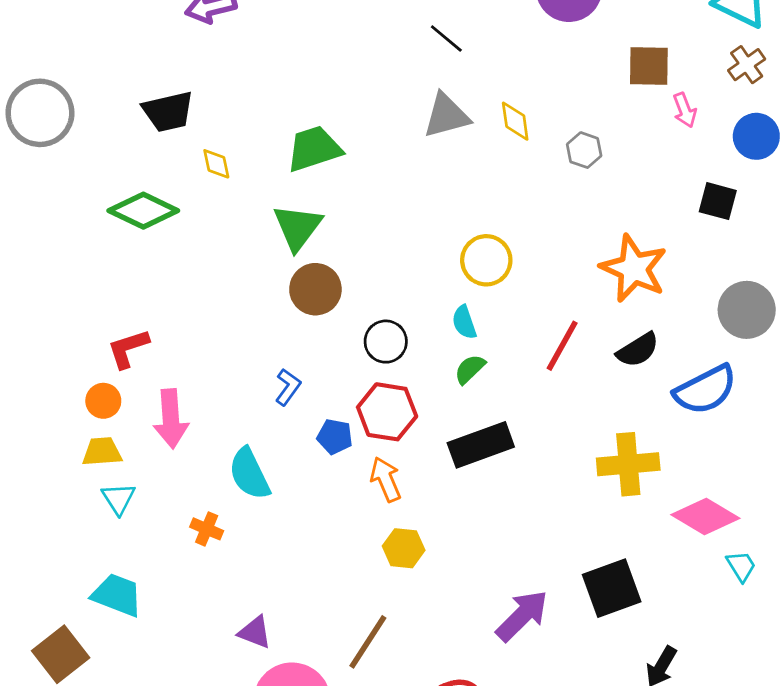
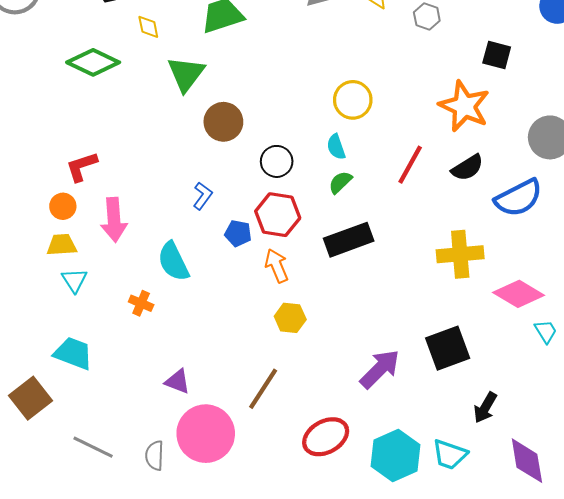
black square: (718, 201) -> (497, 55), moved
green triangle: (298, 227) -> (186, 74), moved

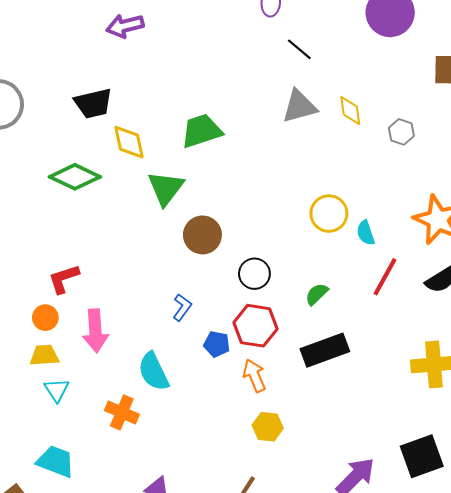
yellow diamond: (148, 27) -> (129, 142), size x1.5
cyan semicircle: (336, 147) -> (366, 233), moved
orange cross: (141, 303) -> (122, 412), size x1.4

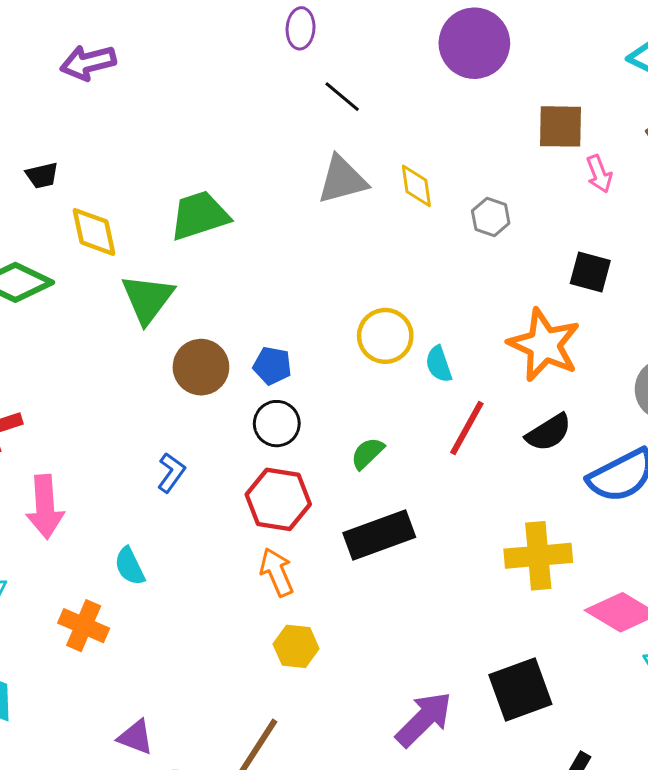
black trapezoid: (93, 103) -> (42, 175), size x0.6
blue pentagon: (217, 344) -> (272, 366), moved
cyan semicircle: (153, 372) -> (130, 566), size x0.7

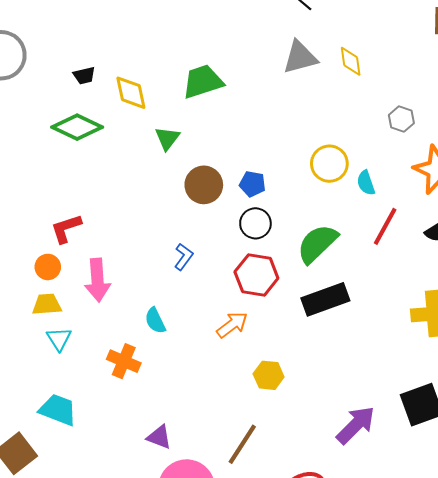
black trapezoid: (42, 175) -> (84, 75), moved
gray hexagon: (491, 217) -> (401, 119), moved
green triangle: (147, 299) -> (167, 138), size x0.7
green semicircle: (367, 453) -> (317, 244), size x1.8
orange arrow: (277, 572) -> (232, 325), moved, turned 76

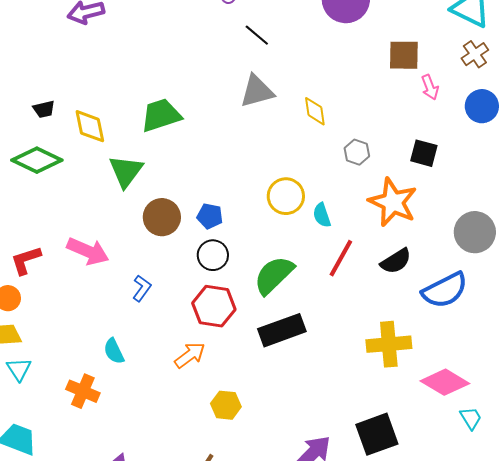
yellow diamond: (351, 61) -> (315, 111), moved
green triangle: (167, 138) -> (126, 171), size x1.4
pink arrow: (97, 280) -> (88, 251), moved, turned -63

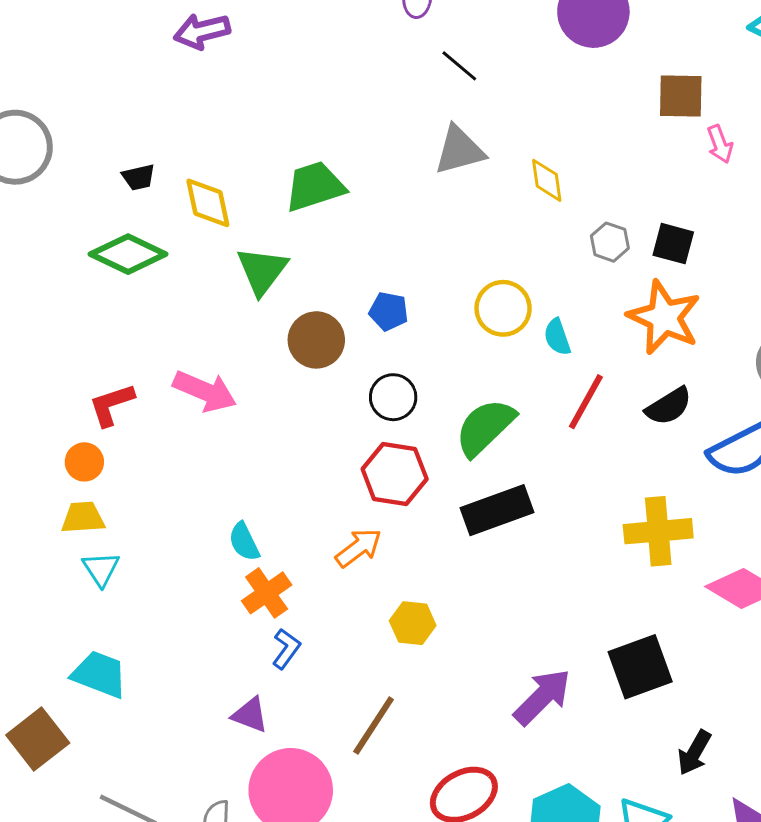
black square: (424, 153) -> (673, 244), moved
blue pentagon: (210, 216) -> (389, 311), moved
blue L-shape: (142, 288) -> (286, 649), moved
orange cross: (83, 391) -> (267, 593), moved, turned 32

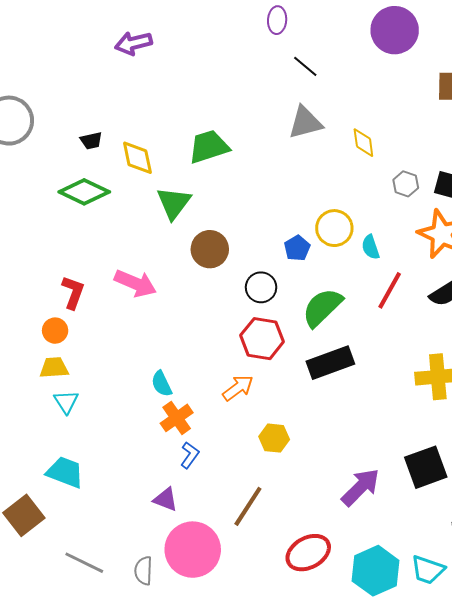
blue pentagon: (389, 311) -> (297, 248), moved, turned 30
red L-shape: (111, 405) -> (73, 292), turned 128

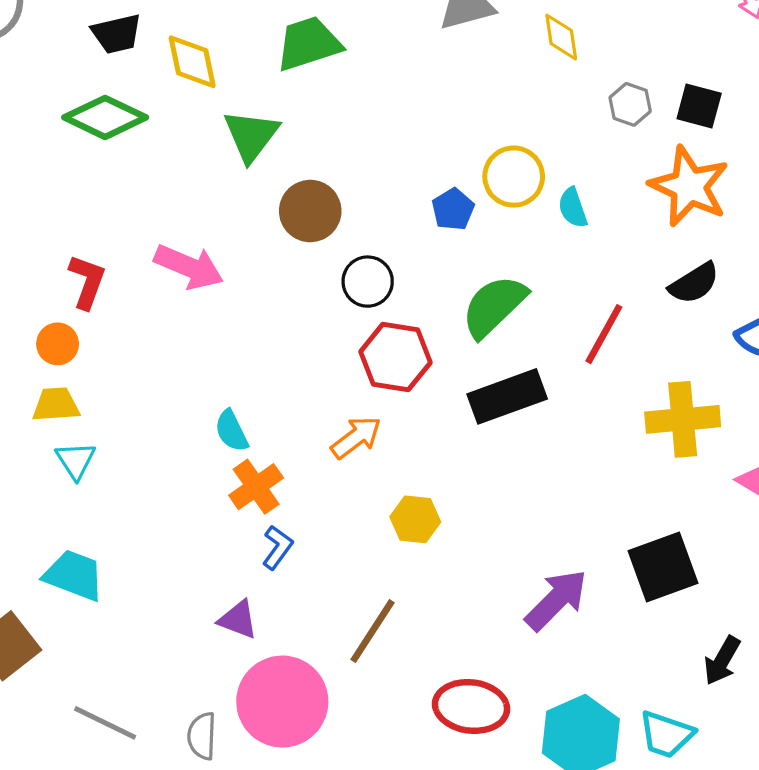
black trapezoid: (91, 141) -> (117, 34), size x1.4
black circle: (261, 287) -> (368, 282), moved
red line: (390, 290) -> (604, 334), moved
red ellipse: (308, 553) -> (471, 706), turned 36

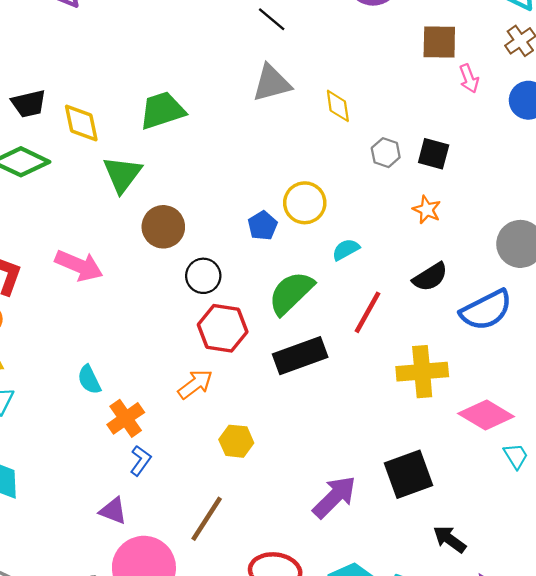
orange star: (689, 186) -> (427, 210), size x0.5
cyan semicircle: (573, 208) -> (346, 250), moved, turned 80
cyan semicircle: (231, 431) -> (89, 380), moved
black arrow: (722, 661) -> (450, 539), turned 96

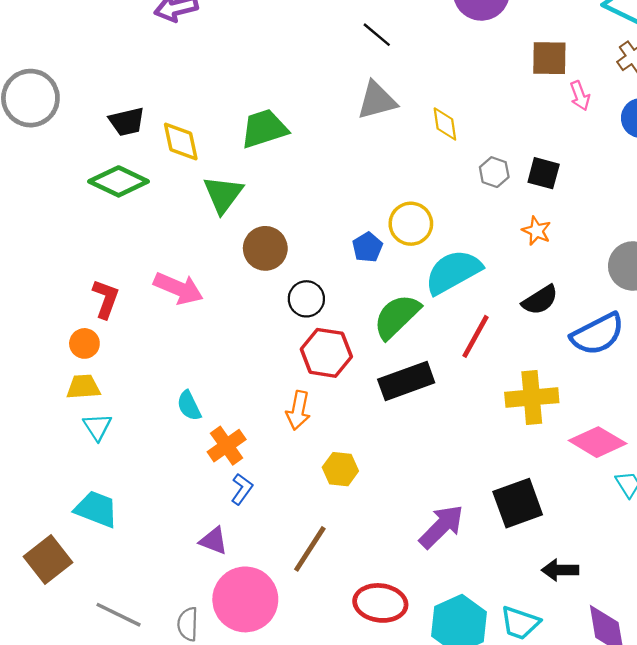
cyan semicircle: (346, 250) -> (453, 272), size x2.0
orange arrow: (195, 384) -> (298, 410), turned 138
black arrow: (450, 539) -> (560, 570), turned -36

